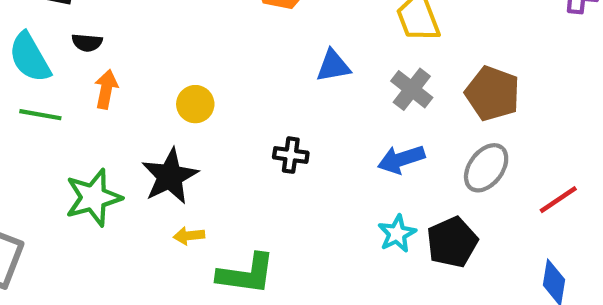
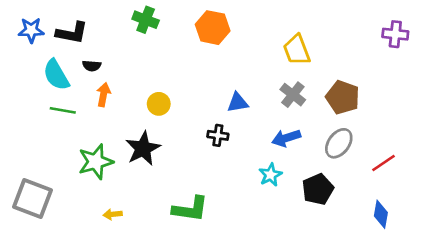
blue triangle: (333, 66) -> (238, 103), moved
cyan star: (397, 234) -> (270, 175), moved
yellow arrow: (189, 236) -> (113, 214), moved

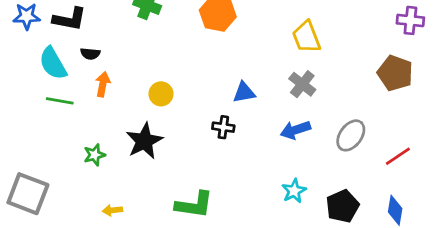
brown pentagon: (343, 97) -> (395, 73), moved
green star: (96, 162) -> (94, 155), size x0.6
cyan star: (270, 175) -> (294, 191), moved
black pentagon: (318, 189) -> (342, 206), moved

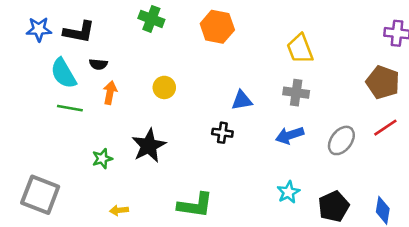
gray cross: (302, 84) -> (296, 93), turned -30
yellow circle: (161, 94) -> (164, 87), moved
red line: (398, 156) -> (385, 128), moved

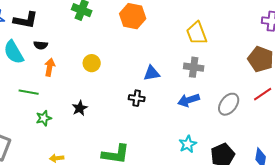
green line: (70, 108) -> (29, 92), moved
black star: (149, 146) -> (80, 108), size x0.6

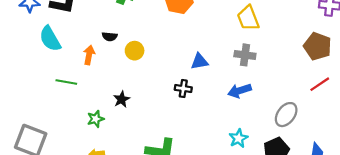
black semicircle: (41, 45) -> (110, 37), moved
gray ellipse: (229, 104) -> (286, 115), moved
green star: (44, 118) -> (96, 119), moved

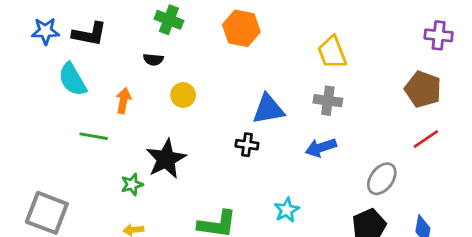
black semicircle: (110, 37) -> (153, 60), moved
blue triangle: (199, 61) -> (268, 109), size x1.4
black star: (122, 99) -> (166, 159), size x1.8
cyan star: (238, 138) -> (287, 210), moved

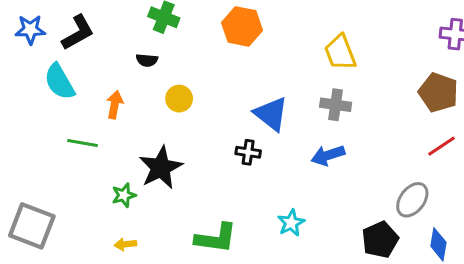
black L-shape: (89, 34) -> (78, 33), turned -40
blue triangle: (268, 109) -> (271, 114), turned 48
gray ellipse: (382, 179) -> (412, 200), moved

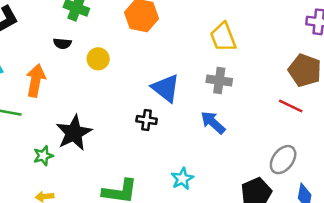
yellow circle: (179, 99) -> (98, 59), moved
orange arrow: (115, 105) -> (36, 80), size x1.4
red line: (441, 146) -> (291, 106), moved, turned 60
blue arrow: (328, 155) -> (213, 123), turned 60

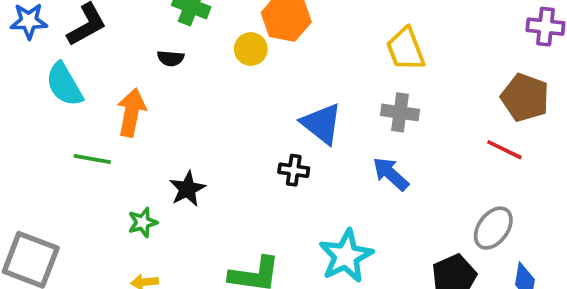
yellow circle: (98, 59) -> (251, 49), moved
black star: (74, 133) -> (187, 189), size x0.7
cyan star: (182, 179) -> (346, 256), size x1.6

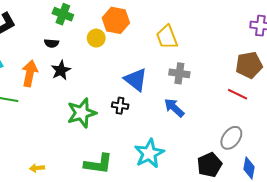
yellow trapezoid: (406, 49) -> (167, 37), moved
brown pentagon: (525, 97) -> (249, 65), turned -30
black star: (187, 189) -> (61, 70), moved
green star: (143, 222) -> (82, 113), moved, size x1.8

